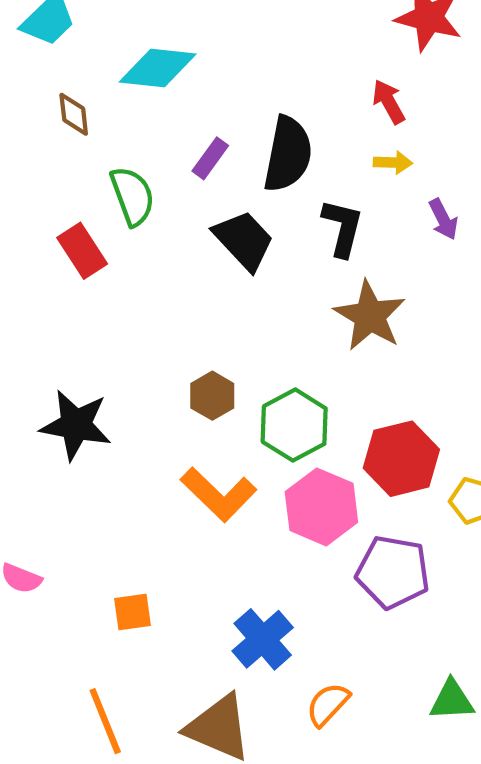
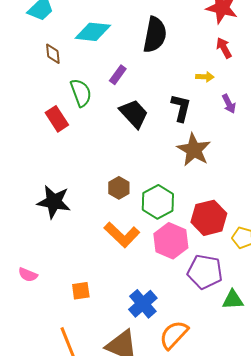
red arrow: (389, 102) -> (224, 48), moved
black semicircle: (288, 154) -> (155, 35), moved
green triangle: (452, 700) -> (233, 300), moved
orange semicircle: (328, 704) -> (174, 335), size x1.4

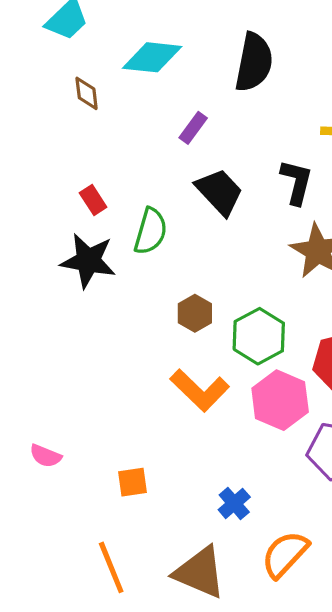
green semicircle: (81, 93) -> (151, 231), moved, turned 36
red rectangle: (57, 119) -> (93, 200), size x0.7
black star: (54, 202) -> (88, 261), moved
blue cross: (143, 304) -> (234, 503), size x0.7

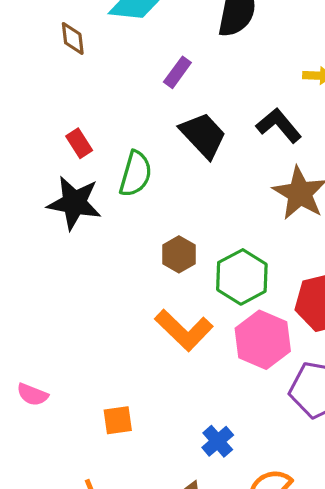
black L-shape: (296, 182) -> (279, 126), turned -54

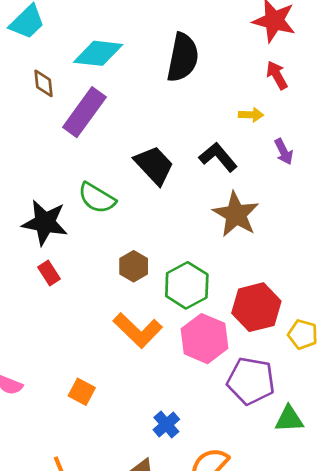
purple rectangle: (177, 72) -> (84, 112), moved, size x1.8
red rectangle: (79, 143) -> (49, 273), moved
green semicircle: (135, 174) -> (97, 198), turned 105
orange square: (118, 420) -> (82, 392), moved, turned 36

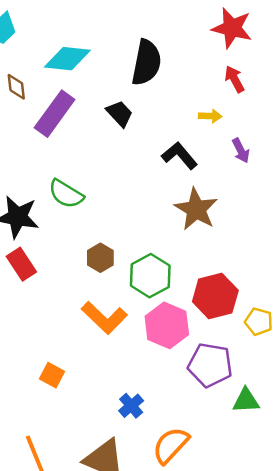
black trapezoid: (154, 165) -> (120, 114), moved, size x0.7
red rectangle: (49, 273) -> (21, 264), size x1.4

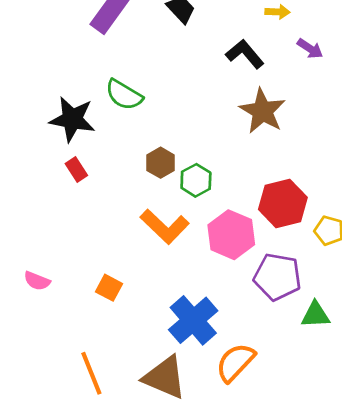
purple arrow: (241, 151) -> (310, 49), turned -30
red rectangle: (21, 264) -> (76, 169), size x0.7
green hexagon: (150, 276) -> (196, 180), moved, size x0.7
blue cross: (131, 406) -> (193, 320), size x1.8

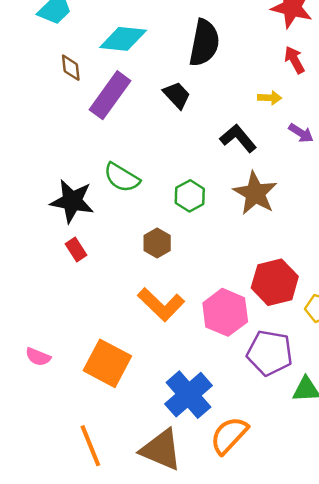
green hexagon: (196, 180) -> (190, 196), moved
orange square: (109, 288) -> (107, 363), size x1.8

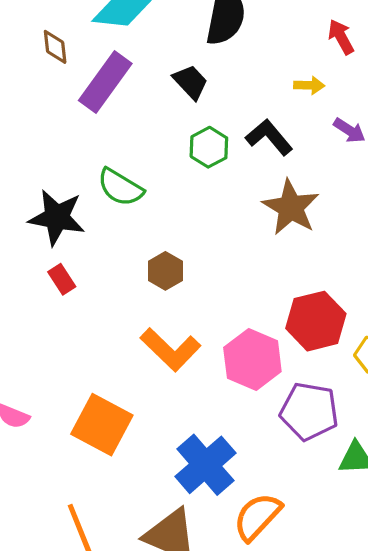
green hexagon: (190, 196) -> (209, 147), moved

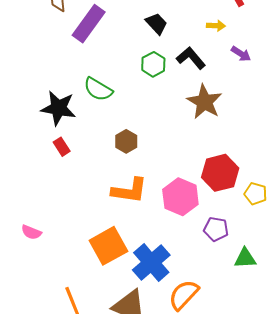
black trapezoid: (191, 82) -> (156, 24), moved
orange L-shape: (170, 349) -> (129, 191), turned -36
purple pentagon: (309, 411) -> (216, 229), size x0.7
orange square: (102, 425) -> (108, 246), moved, turned 33

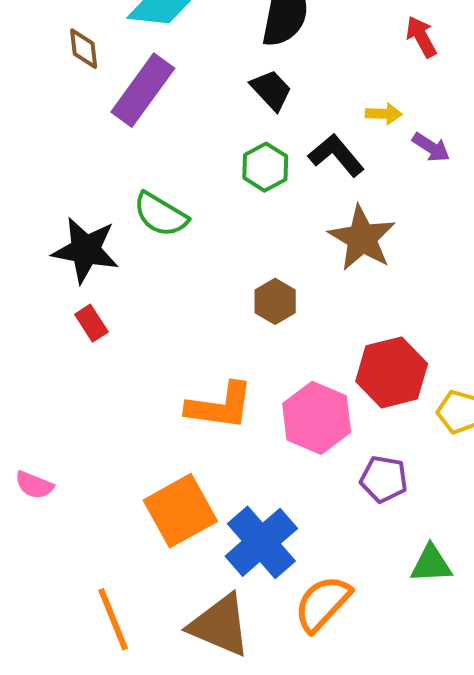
yellow arrow: (216, 26) -> (384, 114), moved
brown hexagon: (126, 141) -> (275, 301), moved
green triangle: (245, 258) -> (431, 564), moved

